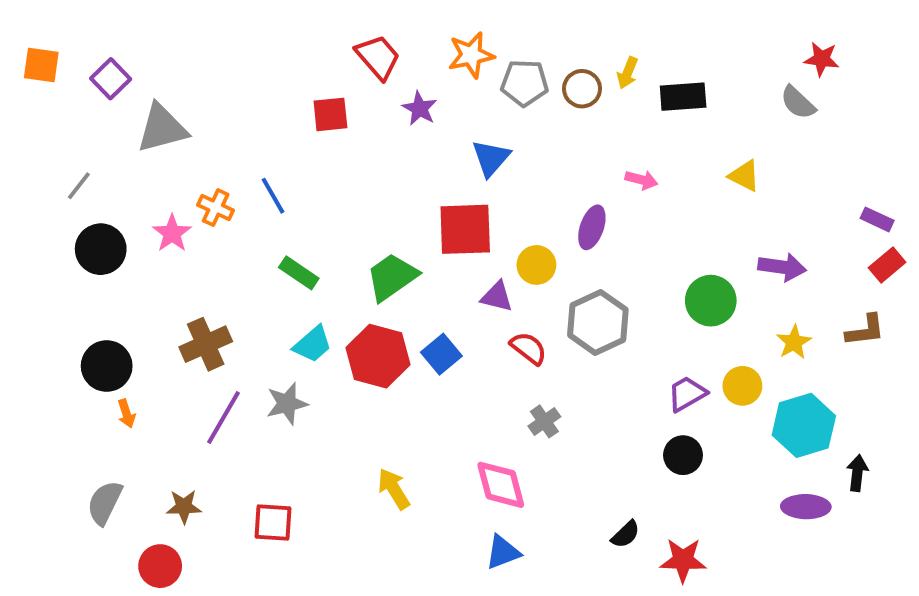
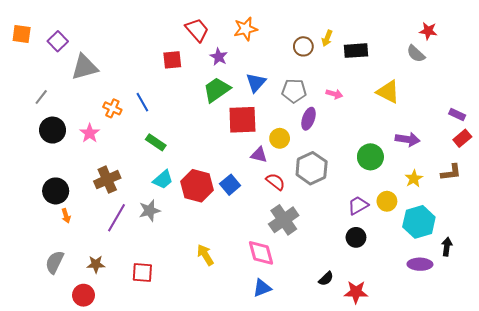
gray pentagon: (525, 83) -> (294, 91), moved
yellow triangle: (744, 176) -> (388, 92), size x1.4
pink star: (172, 233) -> (90, 133), moved
green trapezoid: (392, 277) -> (217, 90), moved
gray cross: (544, 421) -> (284, 220), size x1.8

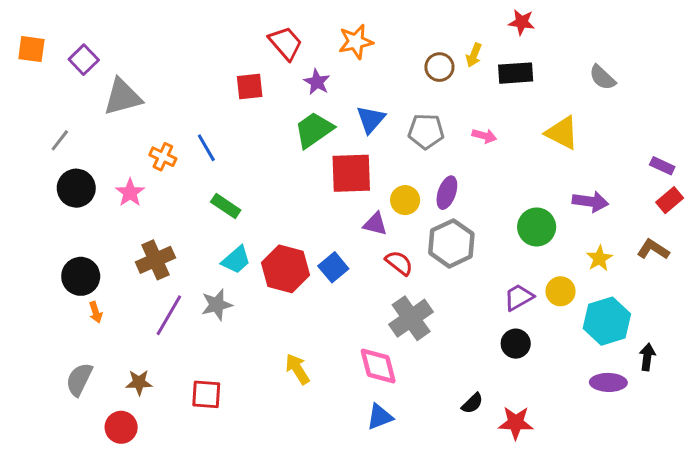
red star: (428, 31) -> (522, 22), moved
purple ellipse: (308, 119) -> (447, 193), moved
brown L-shape: (451, 172) -> (653, 249), turned -140

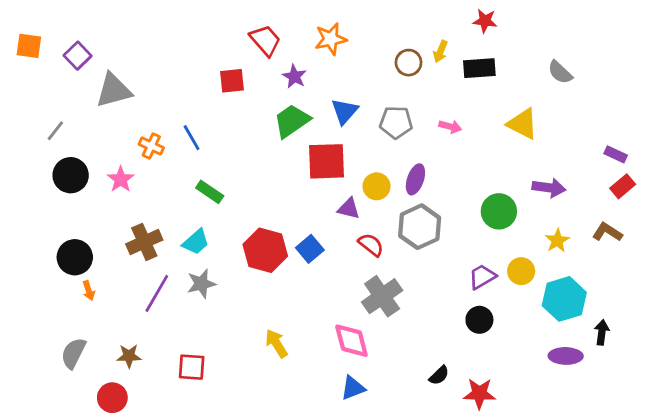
cyan trapezoid: (236, 260) -> (196, 242), moved

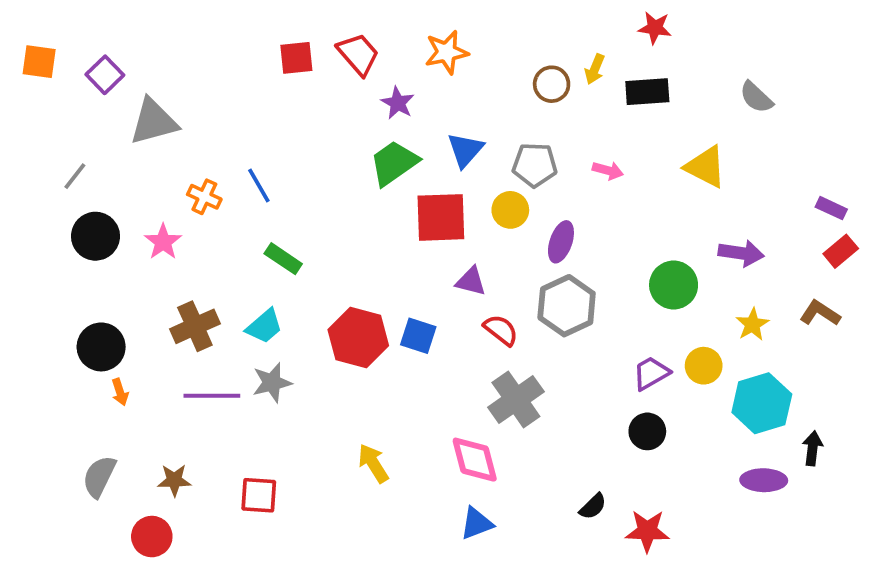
red square: (232, 81) -> (296, 58), moved
yellow circle: (377, 186) -> (510, 210), moved
blue square: (310, 249) -> (418, 336), turned -32
purple line: (157, 293) -> (212, 396), turned 60

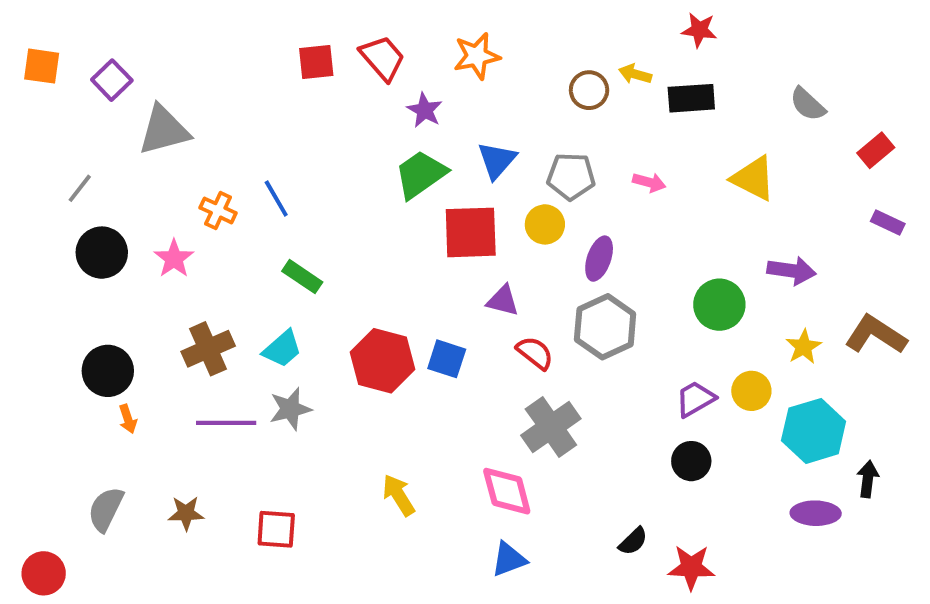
yellow arrow: (595, 69) -> (635, 74), turned 84
red rectangle: (841, 251) -> (876, 150), moved
brown L-shape: (820, 313) -> (876, 335), size x1.4
red circle: (152, 537) -> (44, 573), moved

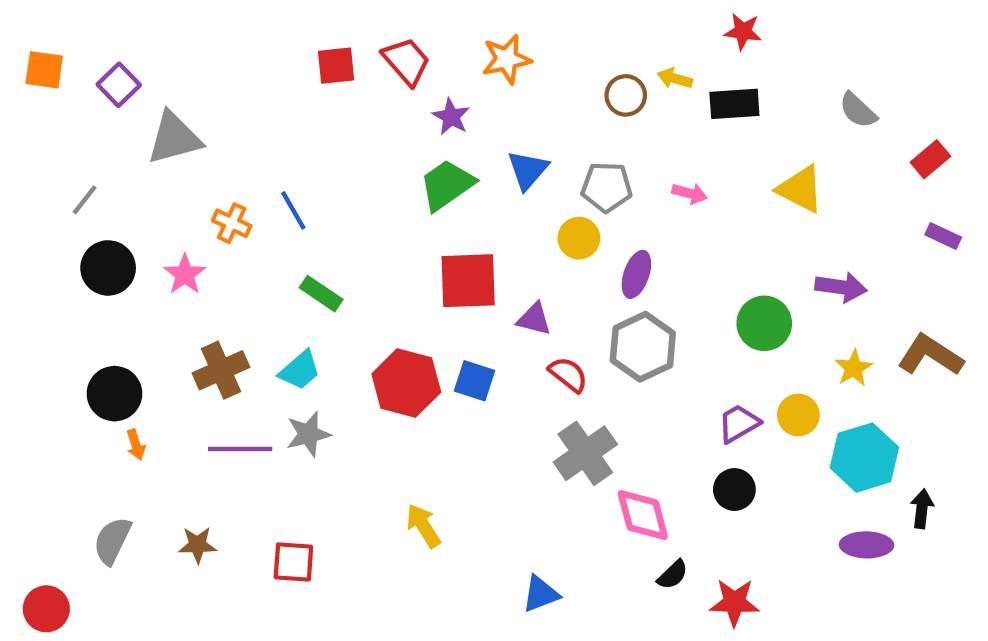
red square: (471, 232) -> (468, 281), moved
pink diamond: (507, 491) -> (643, 515), moved

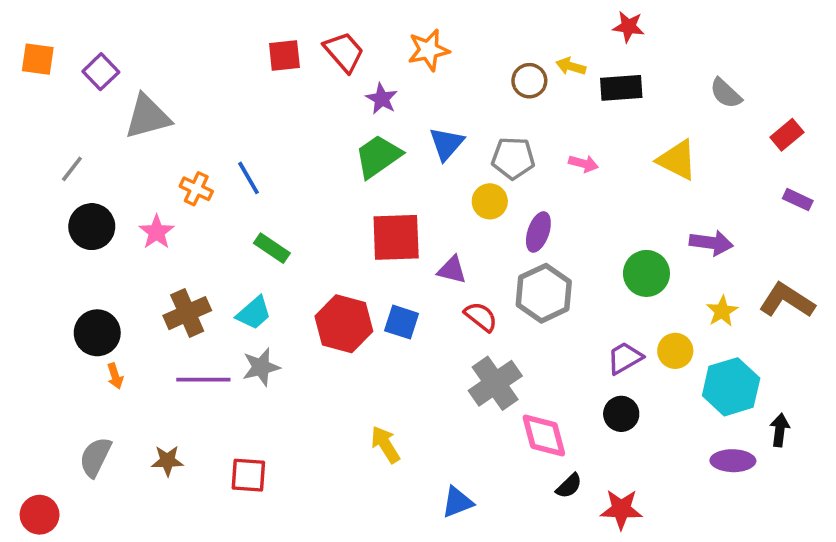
yellow arrow: (423, 526) -> (385, 444), moved

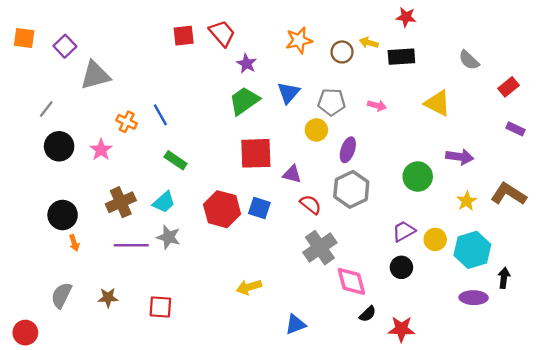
orange star: (429, 50) -> (299, 40), moved
yellow circle: (675, 351) -> (435, 239), moved
gray star: (261, 367) -> (169, 237), turned 30
yellow arrow: (385, 444) -> (249, 287), turned -75

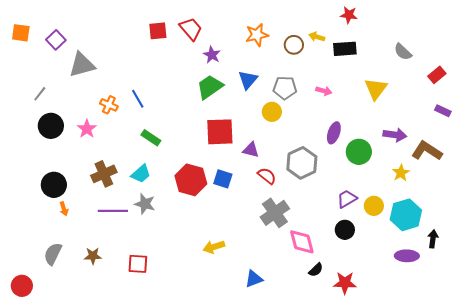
yellow triangle: (437, 103) -> (376, 89), turned 40
purple ellipse: (348, 150) -> (334, 133), moved
brown L-shape: (509, 194) -> (427, 151), moved

